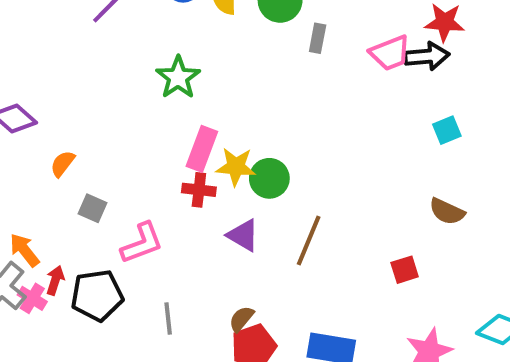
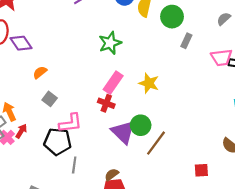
yellow star: (236, 167) -> (149, 83), moved
green circle: (269, 178) -> (141, 125), moved
purple triangle: (243, 235) -> (123, 132), size x1.4
black pentagon: (97, 295) -> (58, 142), moved

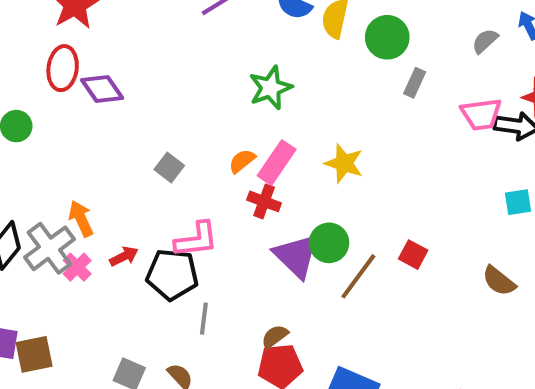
orange semicircle: (40, 72) -> (242, 161), moved
gray square: (50, 99) -> (169, 168), moved
red arrow: (21, 131) -> (124, 256), moved, turned 32
red square: (201, 170) -> (413, 255), moved, turned 32

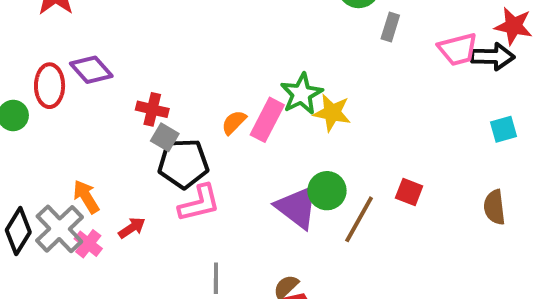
red ellipse: (63, 68) -> (50, 86), moved
green star: (270, 88) -> (302, 94), moved
red cross: (264, 201) -> (152, 109), moved
black pentagon: (172, 275) -> (183, 163), moved
brown semicircle: (499, 281) -> (495, 207), turned 52

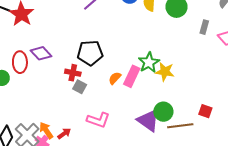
gray rectangle: (390, 27) -> (204, 27), moved
black pentagon: (183, 163) -> (90, 53), moved
orange arrow: (86, 197) -> (46, 130), moved
pink L-shape: (199, 203) -> (98, 120), turned 35
brown line: (359, 219) -> (180, 126), turned 55

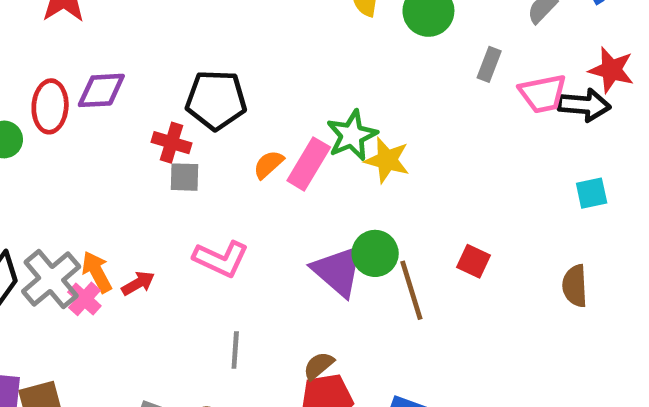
purple diamond: (41, 53) -> (101, 90), turned -55
gray square: (80, 87) -> (184, 177), turned -32
brown line: (180, 126) -> (411, 290), turned 75

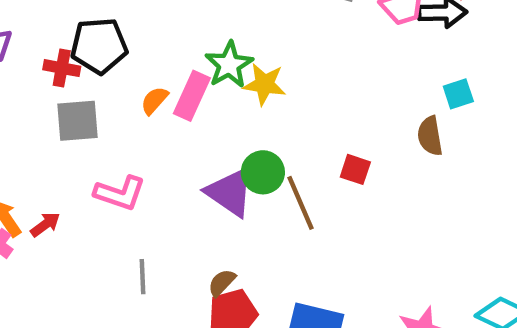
red cross: (172, 143) -> (62, 68), moved
gray square: (184, 177) -> (78, 121), size x1.5
brown semicircle: (575, 286) -> (430, 136), moved

